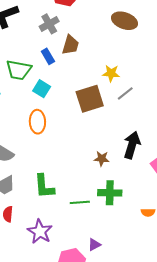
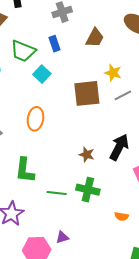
brown trapezoid: (70, 45) -> (95, 38), moved
orange ellipse: (37, 122) -> (36, 119), moved

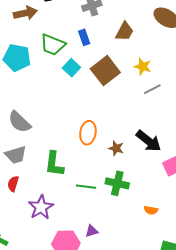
brown square: (87, 93) -> (105, 71), moved, turned -32
orange ellipse: (36, 119) -> (88, 133), moved
black arrow: (119, 147) -> (149, 141), turned 100

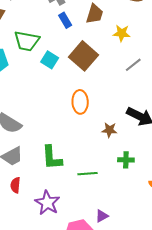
blue rectangle: (84, 37) -> (65, 20), moved
yellow star: (143, 67) -> (122, 33), moved
orange ellipse: (88, 133) -> (80, 102), moved
green cross: (117, 183) -> (126, 160), moved, size x0.7

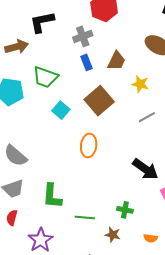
cyan square: (50, 60) -> (61, 110), moved
brown star: (109, 130) -> (113, 235), moved

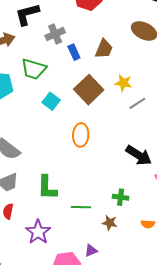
gray cross: (83, 36) -> (55, 34), moved
yellow star: (140, 84) -> (123, 83), moved

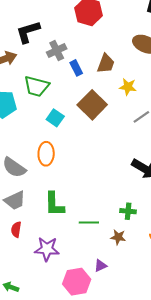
yellow star: (123, 83) -> (128, 87), moved
orange ellipse: (81, 135) -> (46, 154), moved
purple star: (38, 232) -> (47, 249), turned -30

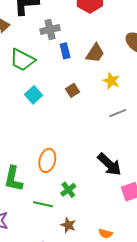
brown square: (92, 105) -> (73, 90), size x0.5
orange ellipse: (46, 154) -> (47, 160), moved
green cross: (128, 211) -> (68, 190), moved, turned 35

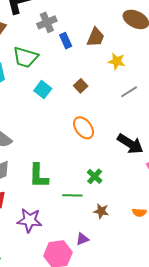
brown square: (73, 90) -> (81, 86), moved
orange ellipse: (47, 160) -> (84, 128), moved, turned -40

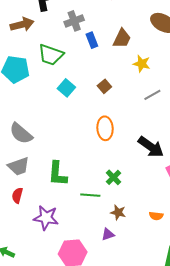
orange ellipse: (84, 128) -> (105, 128), turned 30
purple triangle: (82, 239) -> (108, 234), moved

